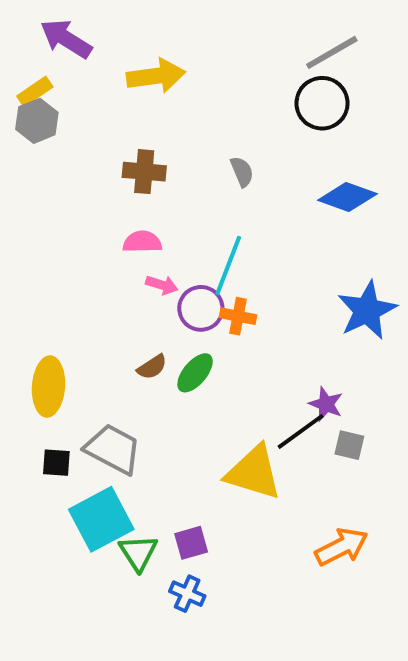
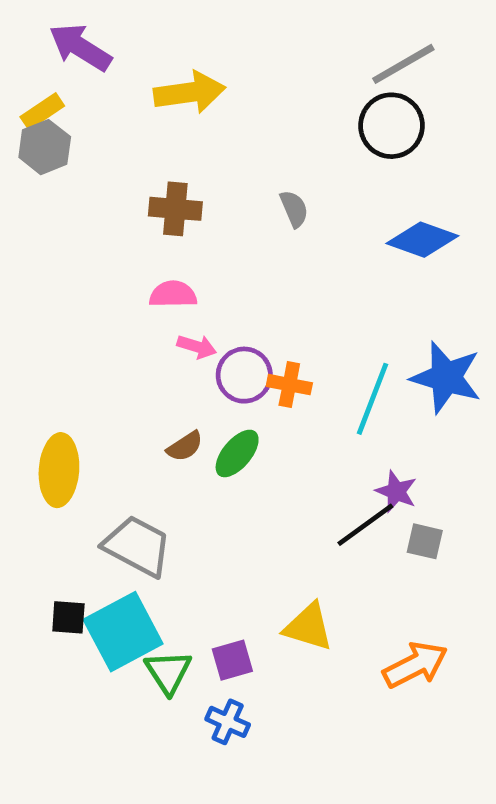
cyan line: (228, 265) -> (372, 399), moved
blue star: (367, 310) -> (446, 377), turned -30
black square: (56, 463) -> (68, 617), moved
yellow triangle: (254, 472) -> (308, 627), moved, size x0.7

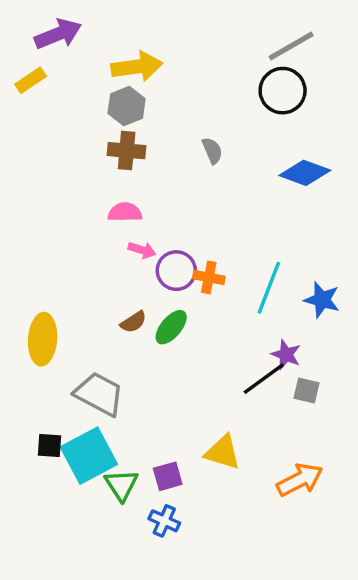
purple arrow: (80, 47) -> (58, 34), turned 126
gray hexagon: (45, 147) -> (127, 106), moved
blue star: (446, 377) -> (322, 300), moved, size x0.7

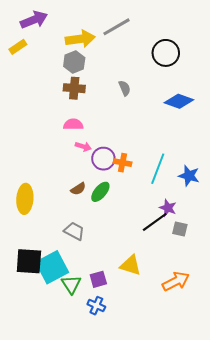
gray line: (291, 46) -> (116, 27), moved
gray trapezoid: (99, 394) -> (74, 231), moved, size x0.7
black square: (49, 445) -> (29, 261), size x1.8

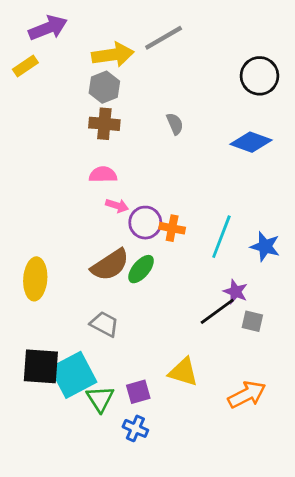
black circle: (166, 53) -> (259, 76), moved
brown semicircle: (78, 189) -> (110, 265), size x1.8

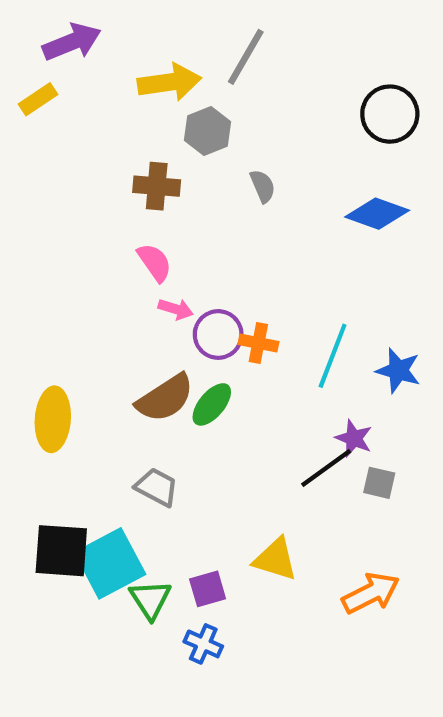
gray line: (164, 38) -> (246, 57), turned -30
gray hexagon: (104, 87) -> (208, 131), moved
pink semicircle: (103, 175) -> (155, 262), turned 56

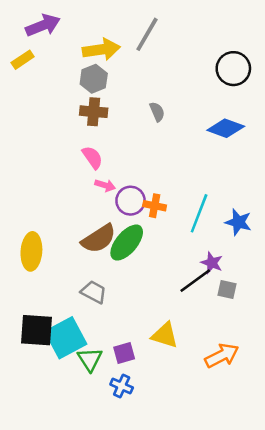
gray hexagon: (208, 131) -> (94, 79), moved
green ellipse: (212, 404) -> (127, 243), size x1.4

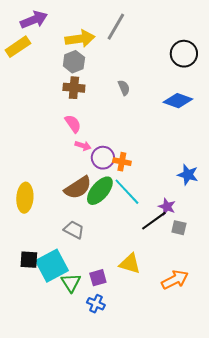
yellow rectangle: (23, 60) -> (18, 47), size x1.4
cyan line: (199, 213) -> (127, 192), moved, turned -64
black square: (37, 330) -> (29, 260), size x0.7

